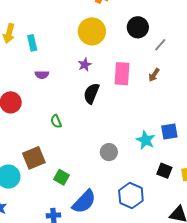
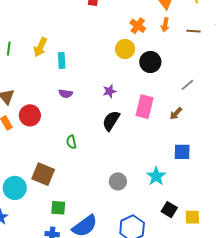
black circle: (138, 27) -> (150, 62), moved
yellow circle: (92, 31) -> (125, 49), moved, size x0.7
blue square: (169, 132) -> (182, 152), moved
brown square: (34, 158) -> (43, 174), turned 35
green square: (61, 177) -> (58, 208), moved, turned -35

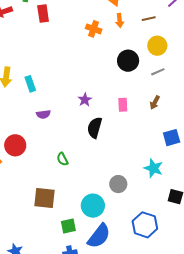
yellow circle: (125, 49) -> (157, 46), moved
black circle: (150, 62) -> (128, 61), moved
gray line: (187, 85) -> (158, 72), turned 32
pink rectangle: (145, 107) -> (123, 105), size x0.6
cyan circle: (15, 188) -> (93, 206), moved

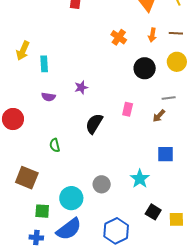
orange arrow: (120, 20) -> (152, 35), moved
orange cross: (94, 29) -> (119, 37), moved
gray line: (158, 72) -> (169, 98), moved
purple star: (85, 100) -> (81, 87), moved

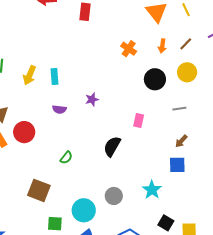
brown line: (176, 33) -> (186, 44), turned -48
yellow arrow: (23, 51) -> (29, 75), moved
brown arrow: (159, 116) -> (181, 141), moved
black semicircle: (94, 124) -> (112, 146), moved
green semicircle: (55, 145) -> (66, 158), turned -128

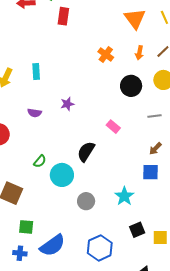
cyan rectangle: (54, 76) -> (36, 72), moved
pink rectangle: (139, 121) -> (113, 127), turned -64
cyan circle: (84, 210) -> (62, 175), moved
black square: (166, 223) -> (137, 230), turned 35

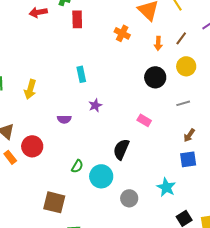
orange cross: (106, 54) -> (122, 33), moved
cyan rectangle: (36, 72) -> (81, 74), moved

